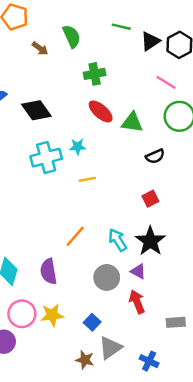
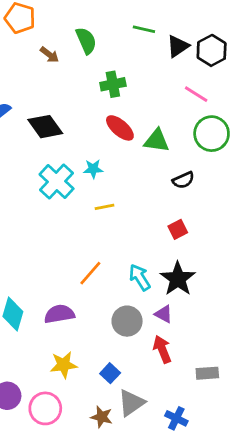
cyan cross: (46, 158) -> (57, 182), turned -32
purple semicircle: (49, 271) -> (59, 314), turned 90
pink circle: (22, 314) -> (45, 408), moved

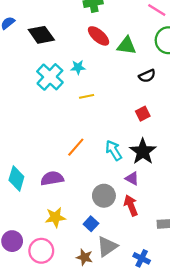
gray circle: (127, 321) -> (104, 196), moved

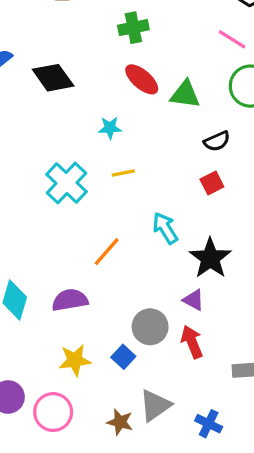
cyan cross: (50, 77) -> (66, 183), moved
red square: (143, 114) -> (212, 183), moved
cyan arrow: (114, 150) -> (165, 228), moved
blue square: (91, 224) -> (123, 357), moved

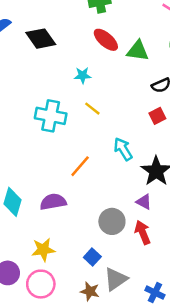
yellow line: (123, 173) -> (92, 109), turned 49
cyan cross: (66, 183) -> (51, 116), turned -32
blue square: (123, 357) -> (92, 257), moved
yellow star: (75, 360) -> (43, 250), moved

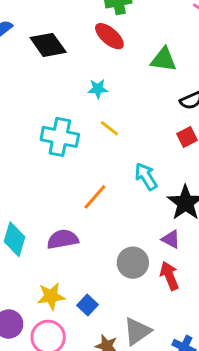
red ellipse: (106, 40) -> (109, 36), moved
blue square: (92, 257) -> (88, 305), moved

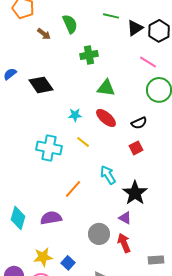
red ellipse: (109, 36) -> (106, 118), moved
green triangle: (164, 60) -> (106, 88), moved

